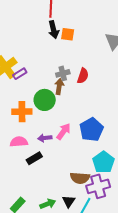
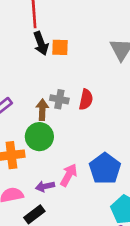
gray cross: (63, 73) -> (59, 99), turned 32
brown arrow: (59, 87) -> (42, 110), moved

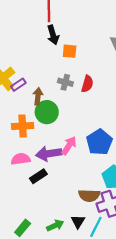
orange square: (60, 47) -> (70, 51), moved
brown arrow: (42, 110) -> (38, 96), moved
purple arrow: (45, 186) -> (49, 154), size x1.6

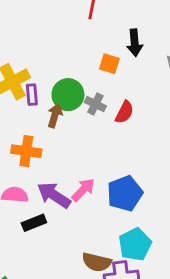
black arrow: (53, 35) -> (135, 43), moved
purple rectangle: (18, 85) -> (32, 95), turned -72
green circle: (47, 112) -> (68, 95), moved
purple arrow: (49, 154) -> (54, 195), turned 30

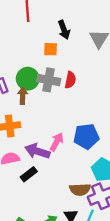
gray cross: (95, 104) -> (49, 80), size x1.5
blue pentagon: (125, 193) -> (86, 136), turned 30

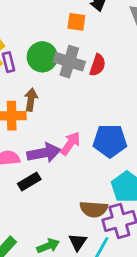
brown arrow: (23, 96) -> (31, 100), moved
purple arrow: (37, 151) -> (44, 153), turned 145

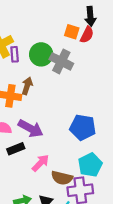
red semicircle: (98, 65) -> (87, 35), moved
pink arrow: (70, 144) -> (41, 163), moved
purple arrow: (44, 153) -> (31, 128), turned 30

